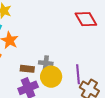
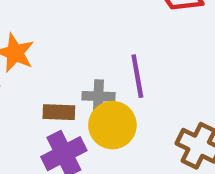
purple line: (78, 74) -> (137, 76), moved

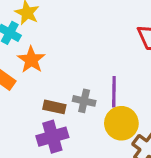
yellow circle: (112, 125) -> (121, 123), moved

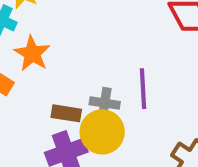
yellow circle: (121, 123) -> (102, 132), moved

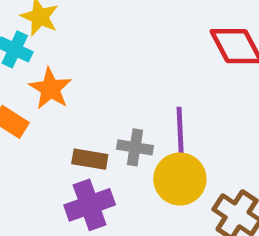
yellow circle: (102, 132) -> (180, 179), moved

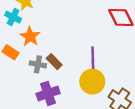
gray cross: (135, 147) -> (38, 64), moved
brown rectangle: (90, 159) -> (54, 62), moved, turned 35

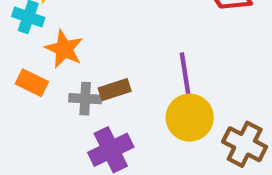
brown rectangle: (54, 62) -> (115, 90), turned -56

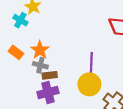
orange star: (64, 49) -> (40, 50), moved
brown rectangle: (115, 90) -> (50, 75), moved

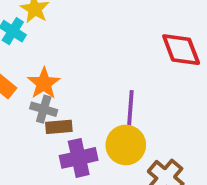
purple cross: (48, 93) -> (79, 158), moved

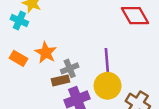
gray cross: (44, 109) -> (70, 68), moved, turned -30

